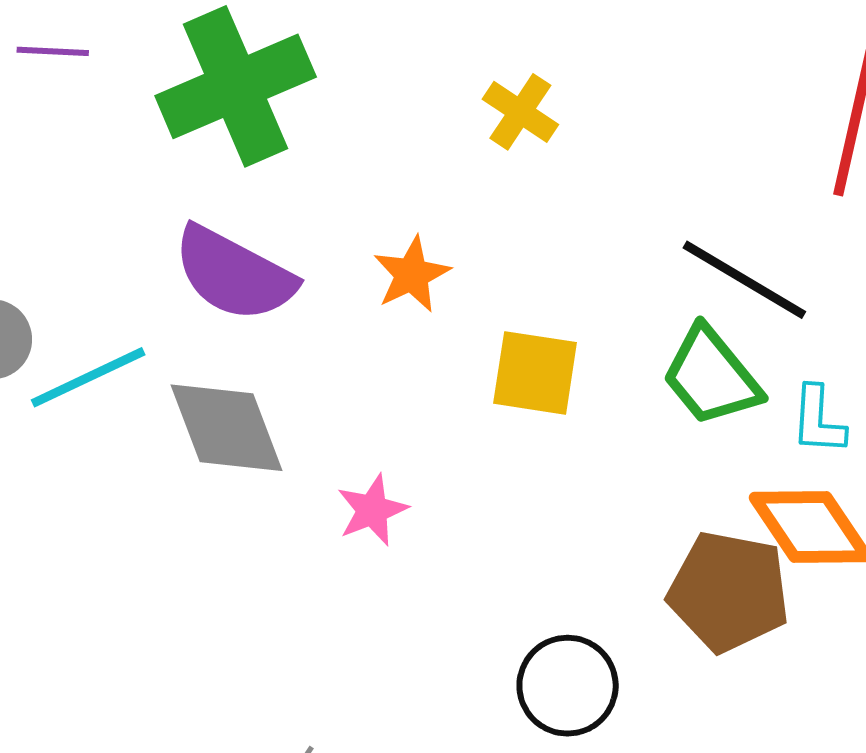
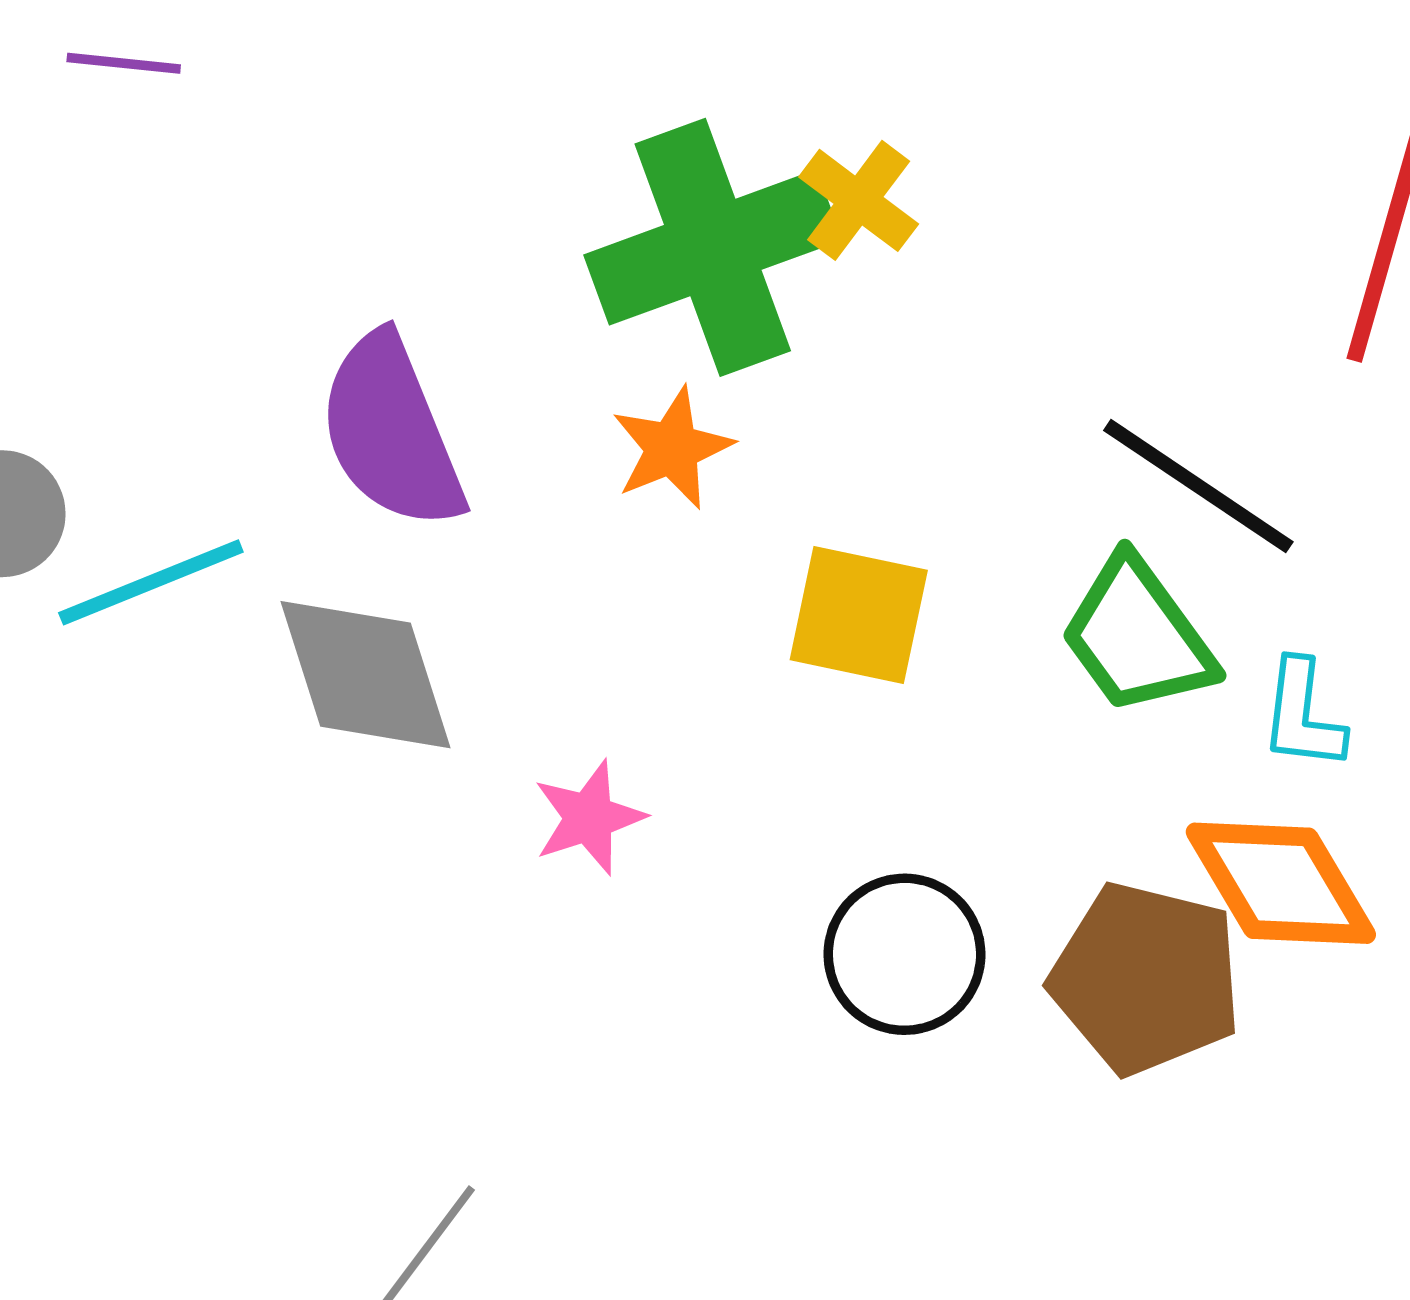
green cross: (236, 86) -> (713, 247), moved
purple semicircle: (234, 274) -> (391, 432), turned 37
black circle: (568, 686) -> (904, 954), moved

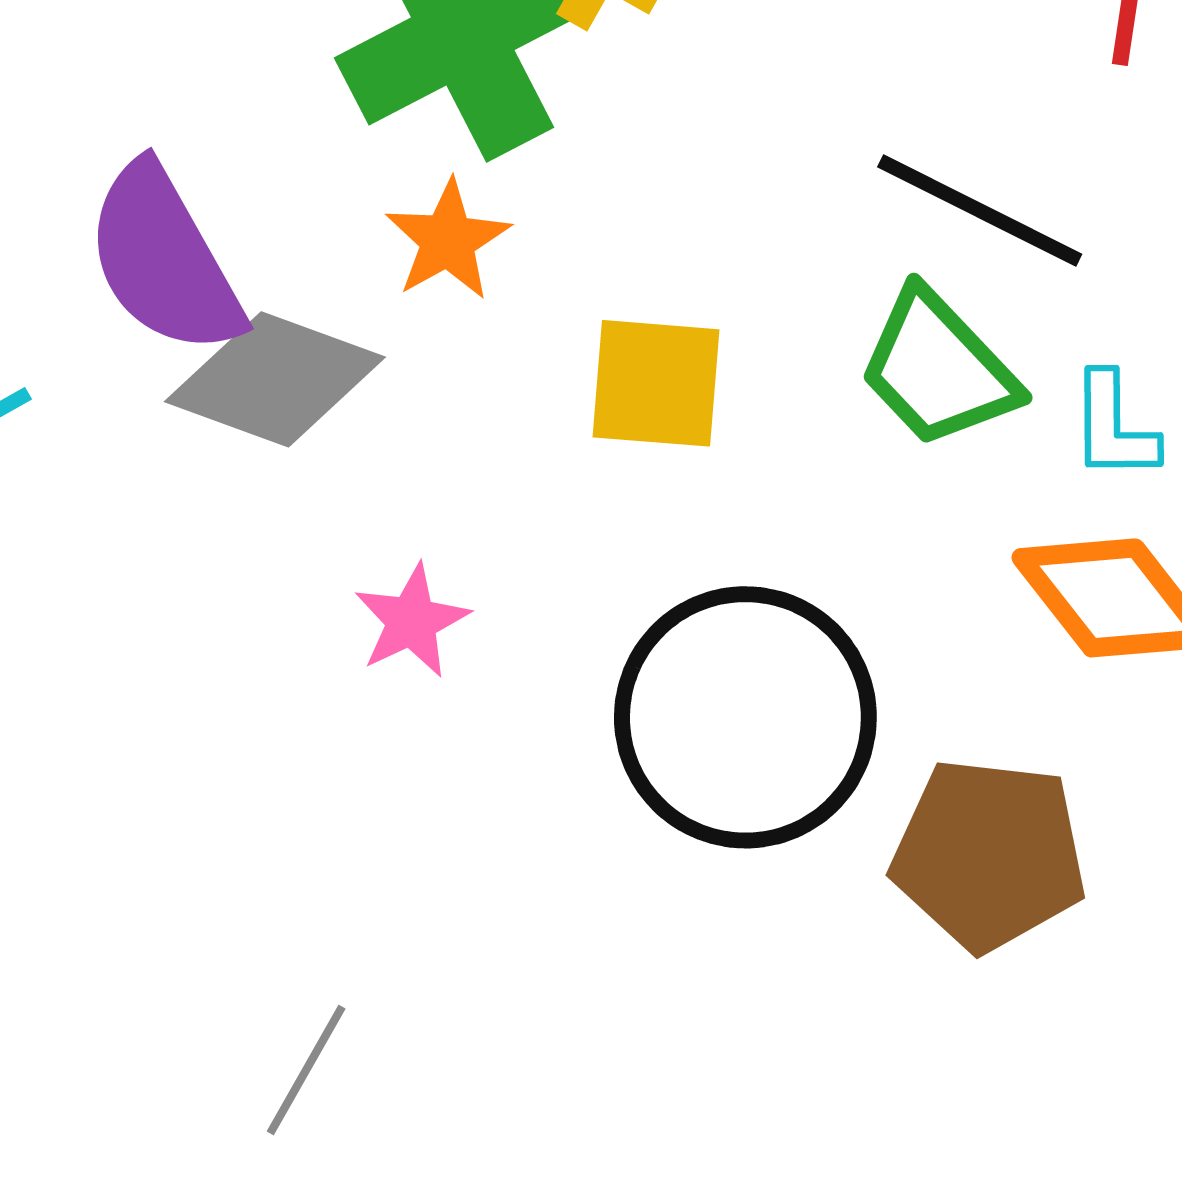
gray diamond: (365, 675) -> (275, 379), moved, turned -45
black circle: (904, 954) -> (745, 717), size x1.6
brown pentagon: (1146, 978) -> (989, 854), moved

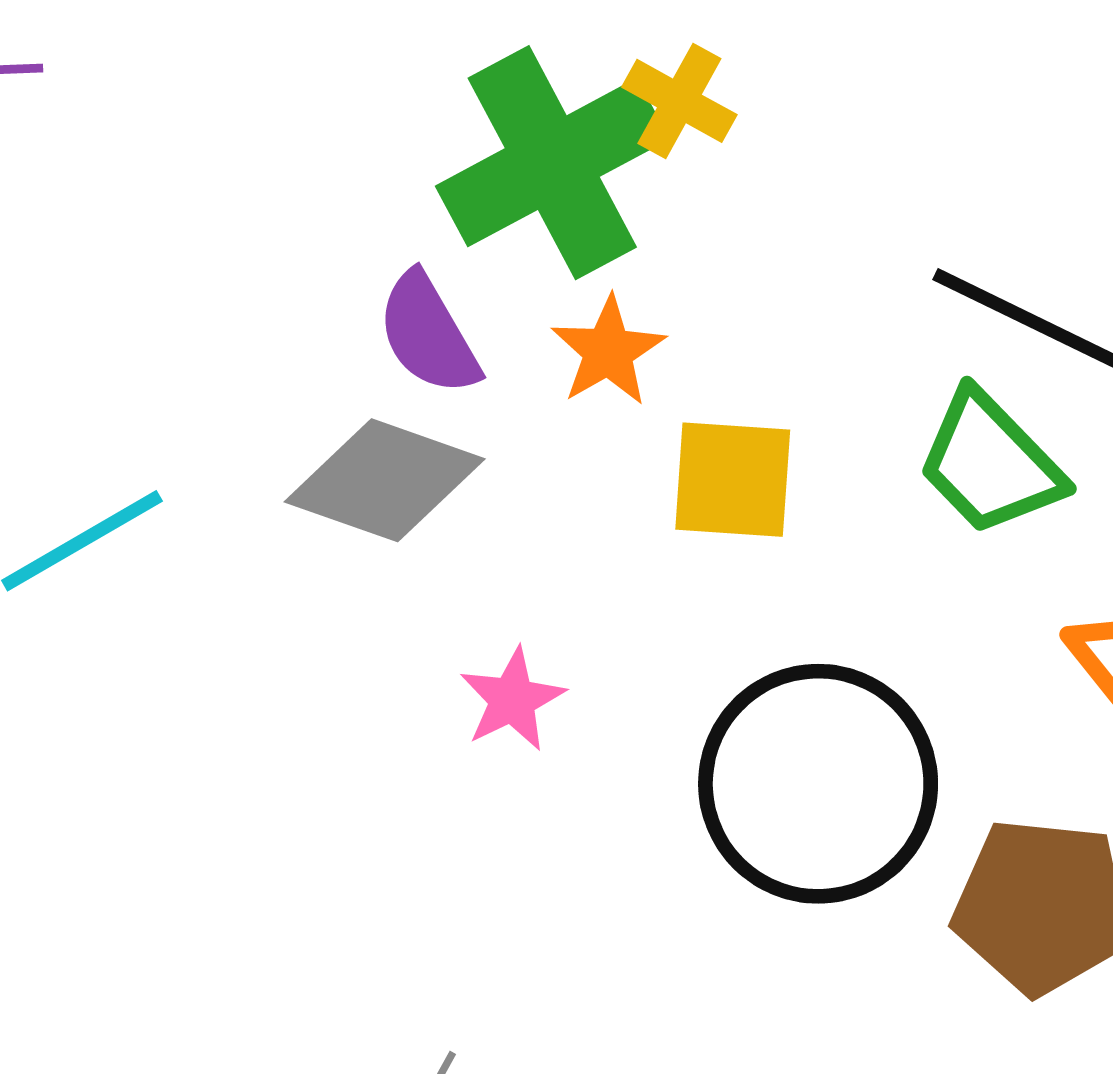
orange star: (448, 240) -> (608, 351), moved
purple semicircle: (164, 260) -> (428, 334), moved, size x0.7

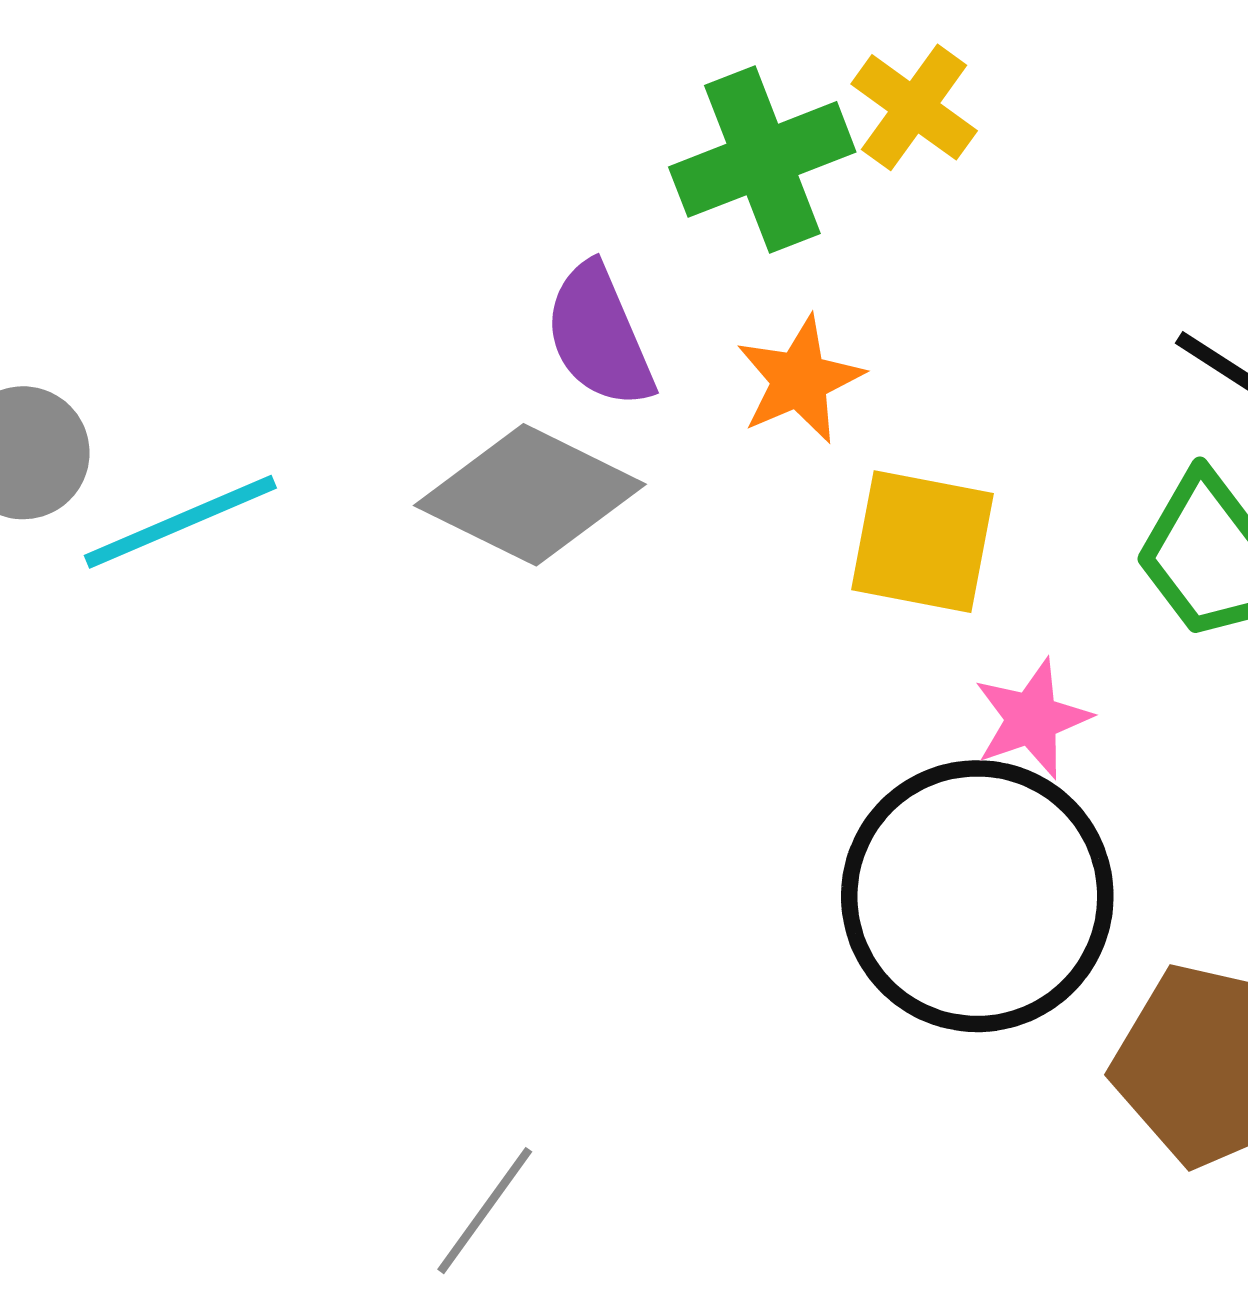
green cross: (552, 163) -> (762, 159), size x0.7
pink star: (512, 699) -> (1032, 719), moved

